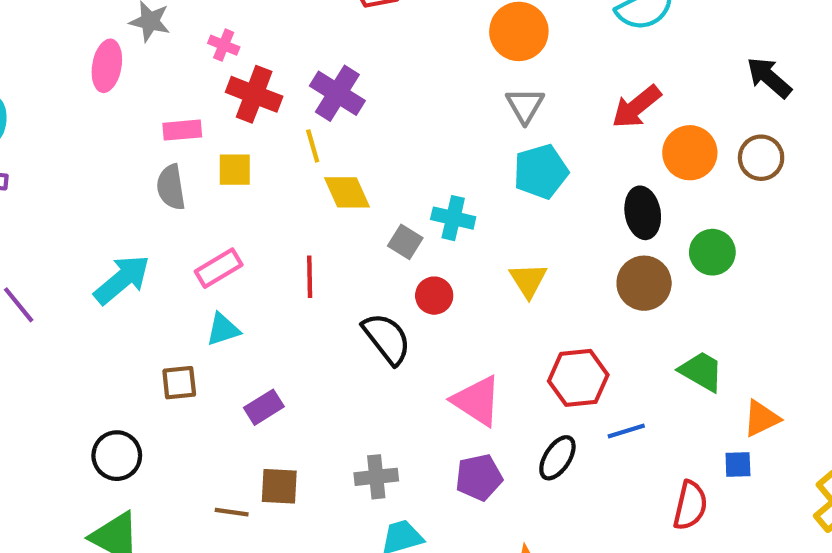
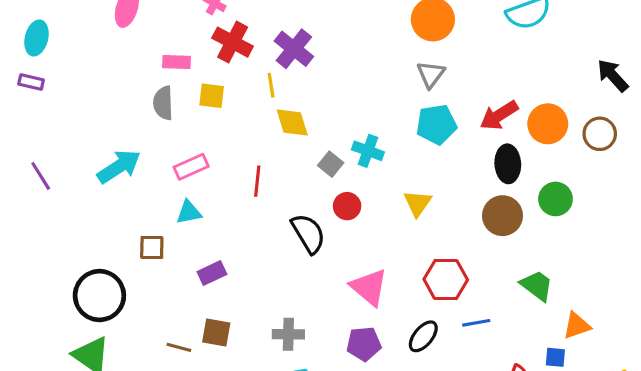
red arrow: (636, 107) -> (499, 115), moved
black circle: (117, 456) -> (99, 296), size x1.4

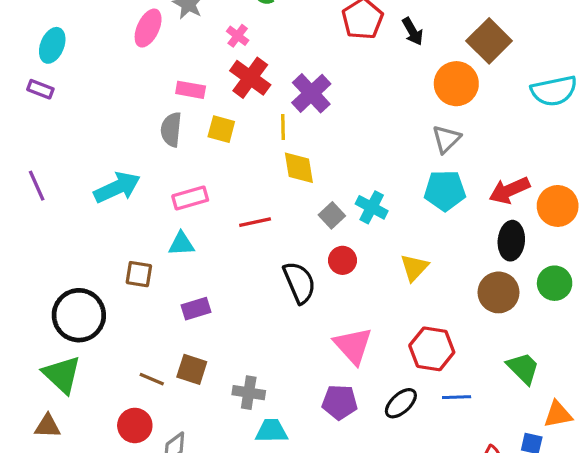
red line: (257, 181) -> (255, 222), turned 64
gray cross: (288, 334) -> (249, 393), moved

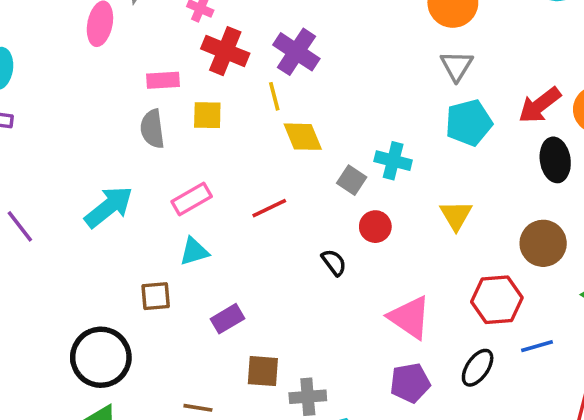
black semicircle: (299, 283) -> (334, 262), size x0.6
brown circle: (499, 292) -> (543, 243), moved
brown square: (192, 369) -> (263, 371), moved

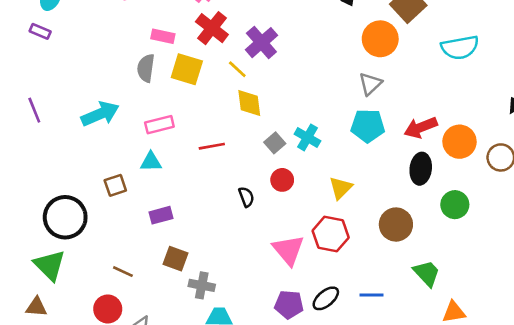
yellow line: (274, 96) -> (237, 69), turned -48
yellow square: (207, 115) -> (187, 69), size x1.4
brown square: (156, 296) -> (115, 185), turned -30
red hexagon: (497, 300) -> (331, 234), moved
purple pentagon: (410, 383) -> (289, 304), moved

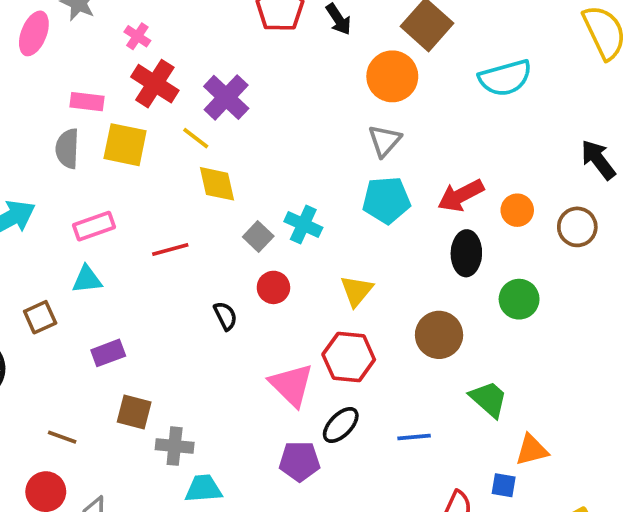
orange circle: (460, 142) -> (517, 210), size x0.7
black ellipse: (326, 298) -> (341, 425), moved

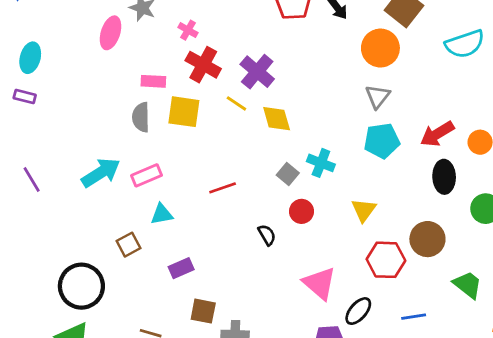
yellow diamond: (217, 184) -> (277, 119), moved
pink rectangle: (94, 226) -> (146, 175), moved
red hexagon: (349, 357) -> (386, 260), moved

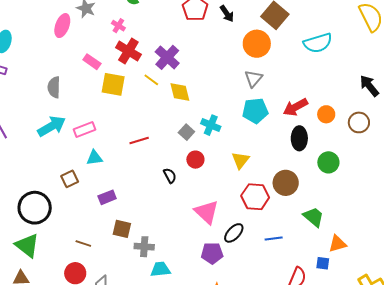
pink rectangle: (153, 81) -> (92, 62), turned 30
gray semicircle: (141, 117) -> (54, 87), moved

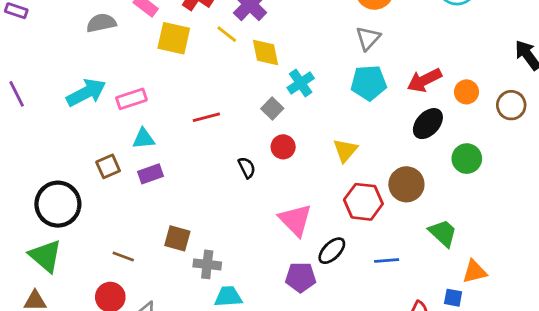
gray semicircle: (54, 87) -> (101, 23), moved, turned 75
cyan cross: (211, 125) -> (301, 83), moved, turned 30
black ellipse: (299, 138) -> (428, 124), turned 40
purple rectangle: (107, 197) -> (151, 174), moved

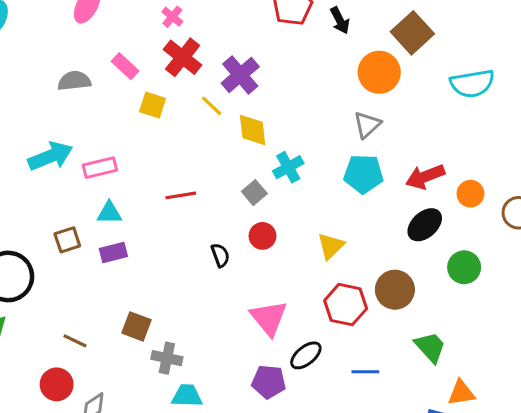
yellow square: (174, 38) -> (153, 105), size x0.7

